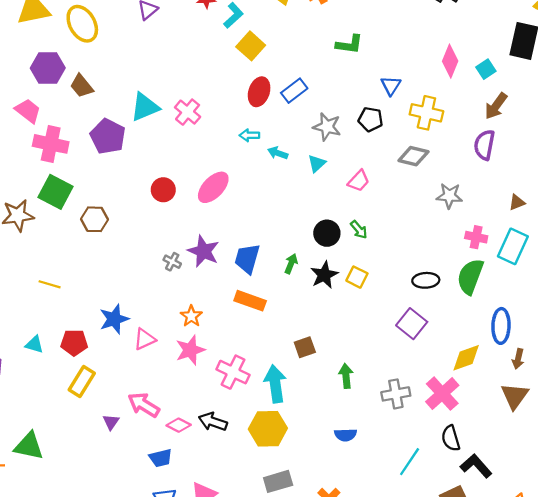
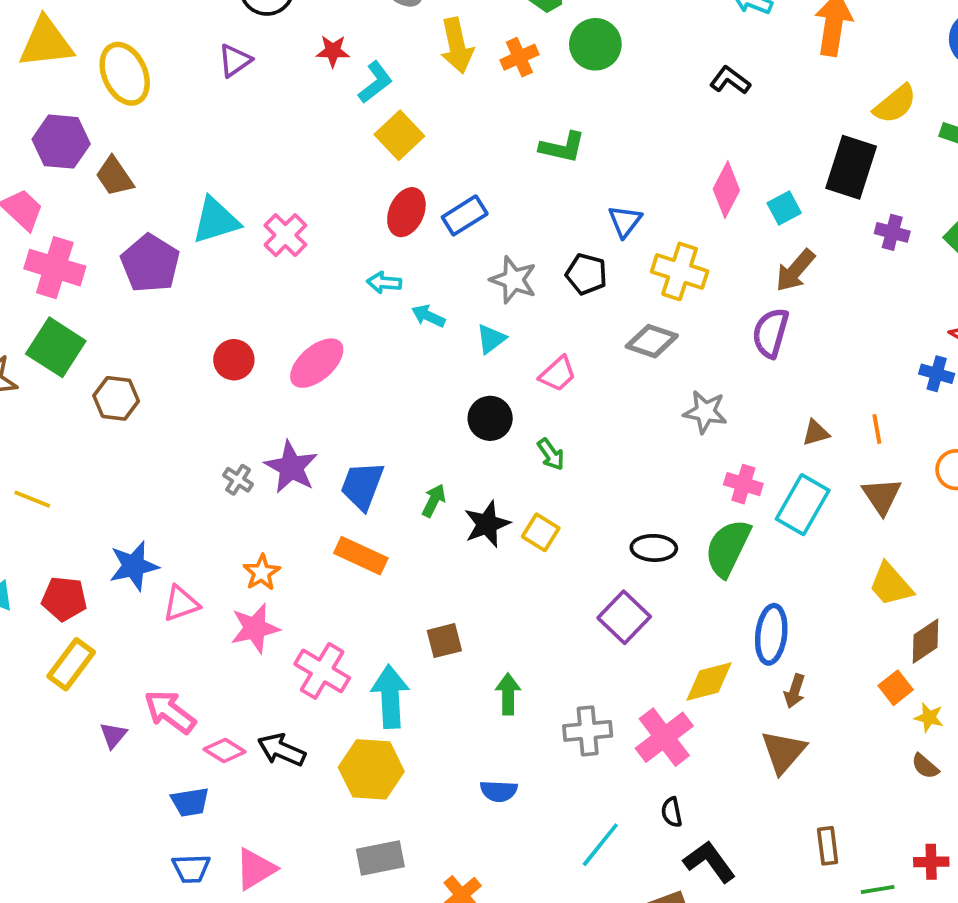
black circle: (327, 233) -> (490, 418), moved
black semicircle: (451, 438) -> (672, 812), size x0.7

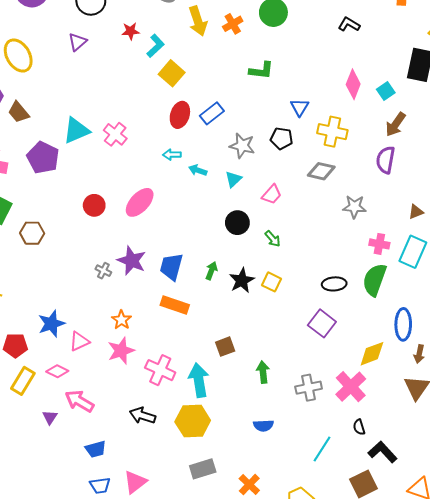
pink diamond: (225, 751) -> (57, 371), moved

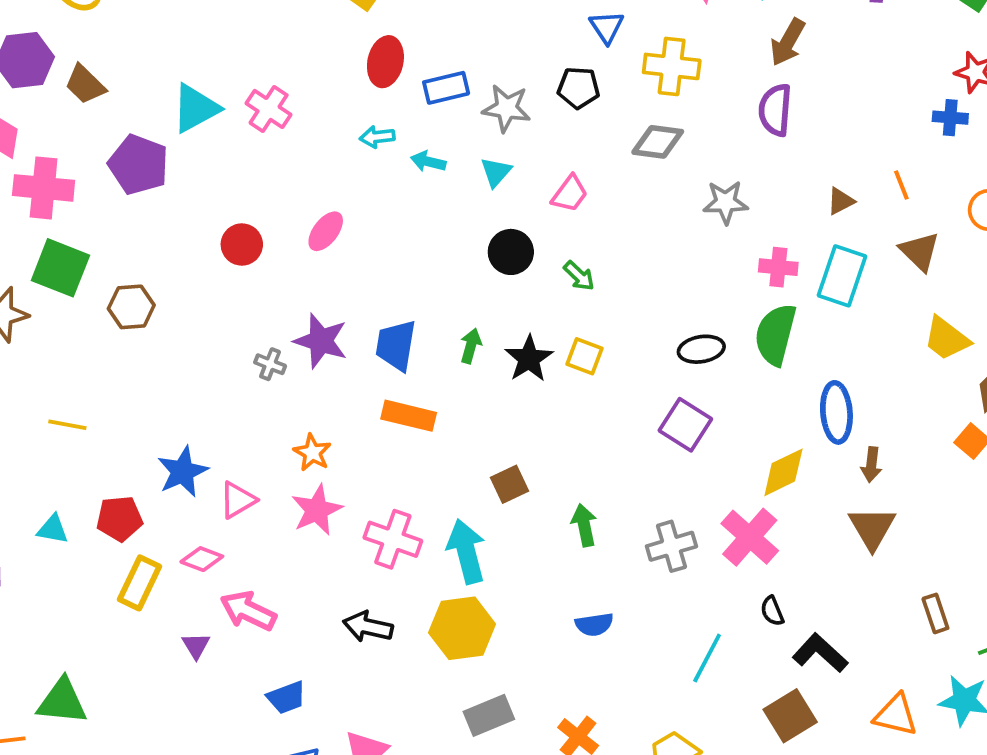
blue rectangle: (212, 113) -> (446, 88), moved, turned 30
pink ellipse: (140, 202) -> (326, 231), size x0.7

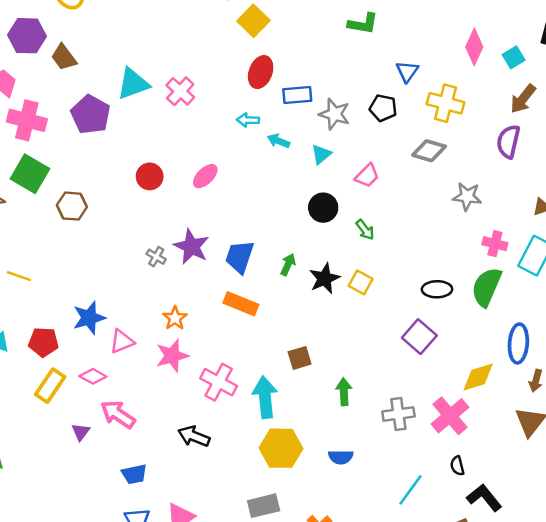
yellow hexagon: (462, 628) -> (281, 448), moved

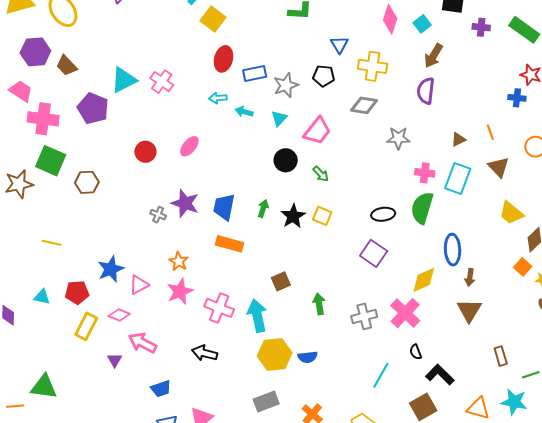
gray star: (334, 114) -> (286, 85), turned -30
pink trapezoid: (367, 176) -> (317, 131), size x1.4
blue semicircle: (341, 457) -> (308, 357), moved

